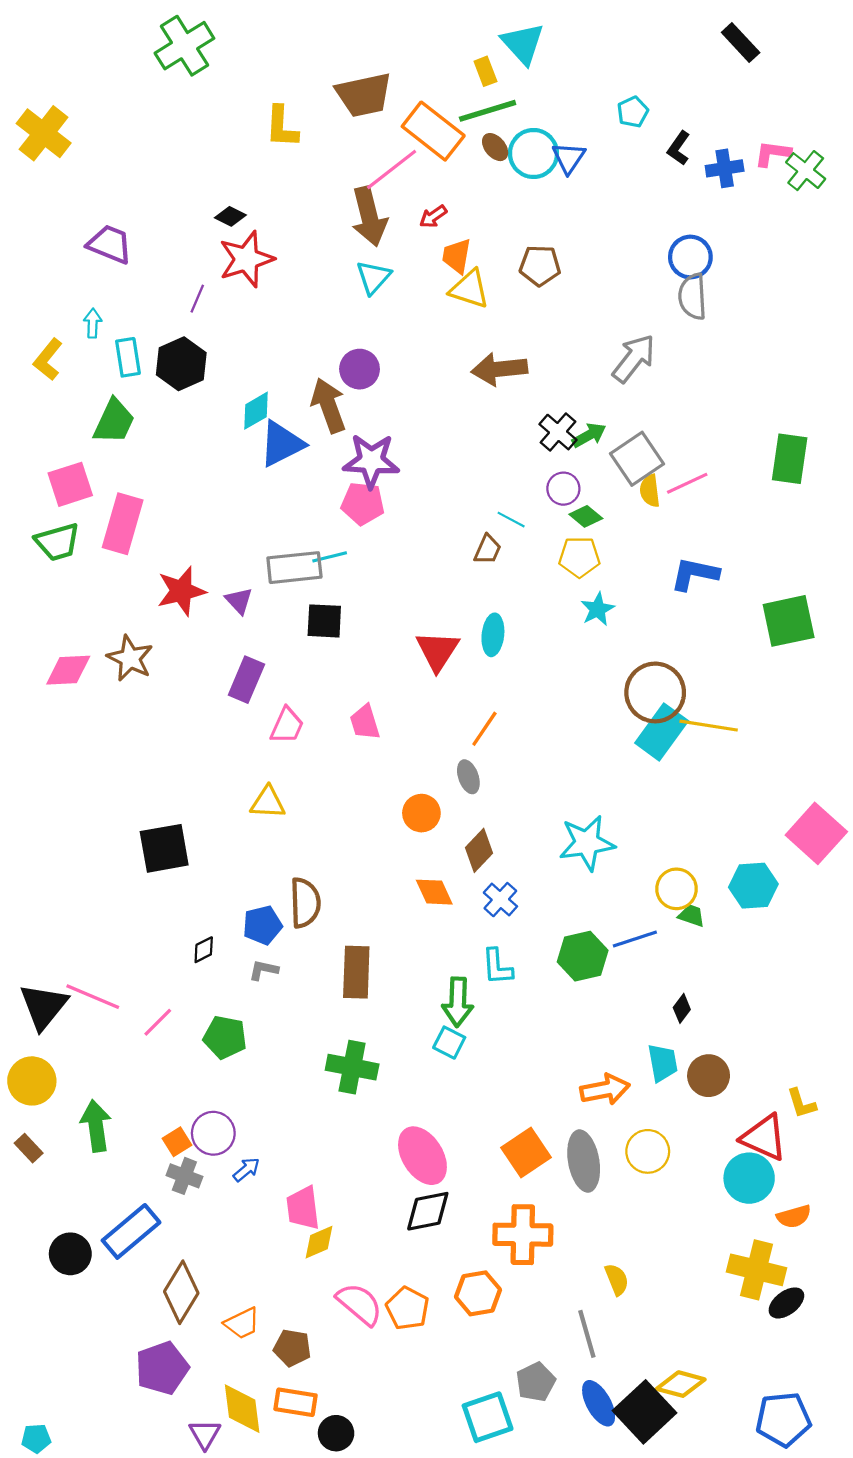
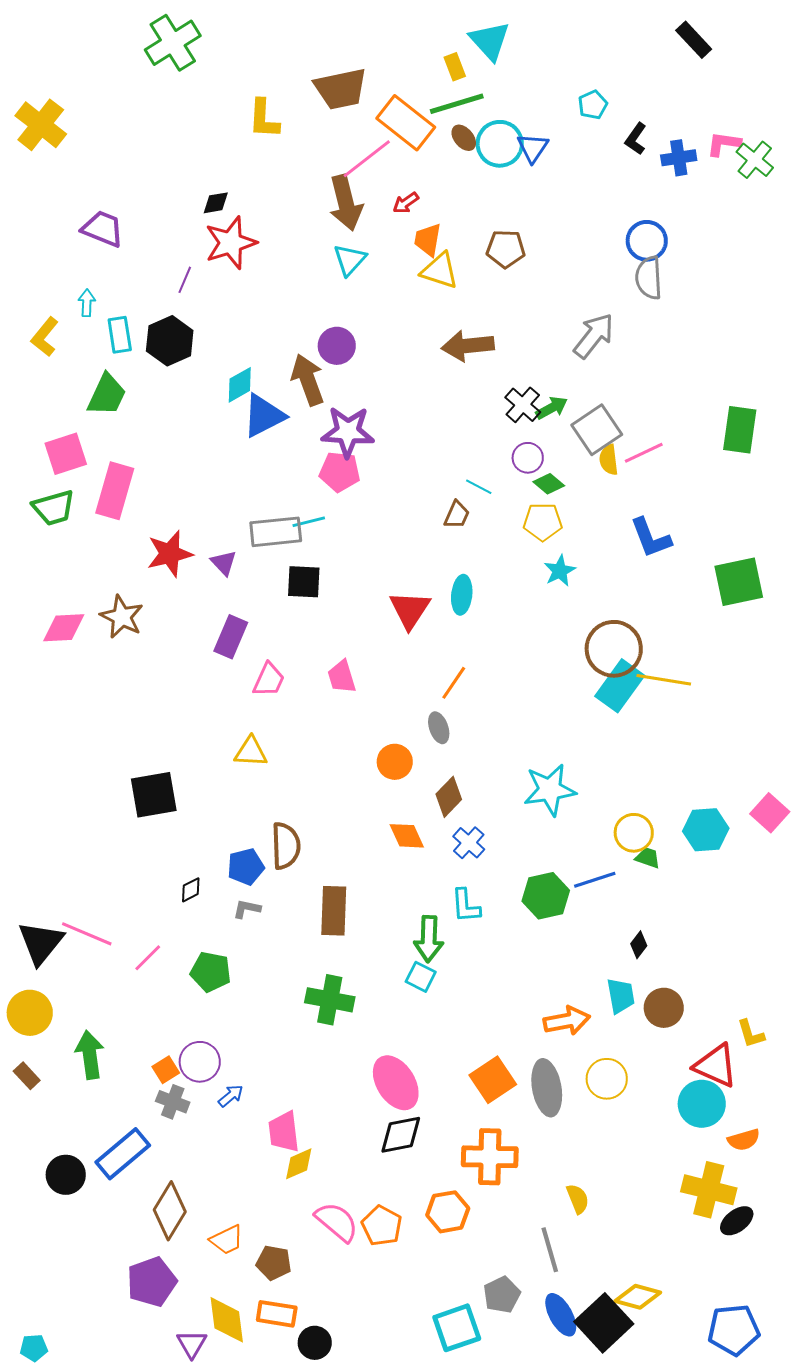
black diamond: (230, 216) -> (216, 203), turned -36
blue L-shape: (695, 574) -> (651, 538), turned -123
pink square: (816, 833) -> (770, 813), moved, size x0.7

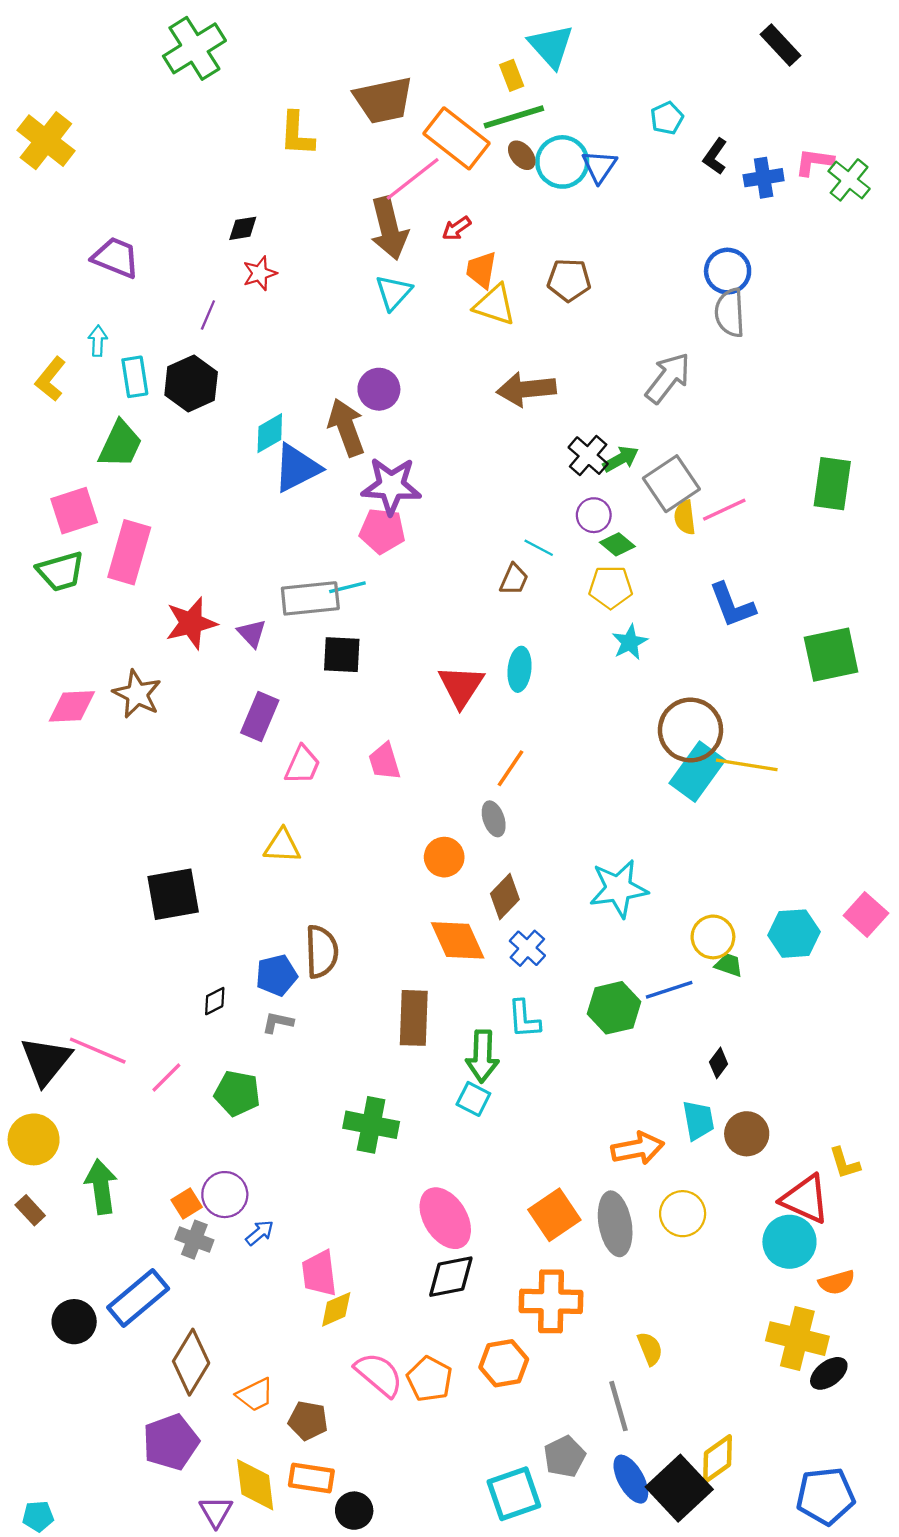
red star: (231, 243) -> (260, 273), size x0.6
orange diamond: (407, 836) -> (458, 940), size x1.4
brown rectangle: (334, 911) -> (414, 1018), moved
yellow diamond: (638, 1297) -> (717, 1459), turned -51

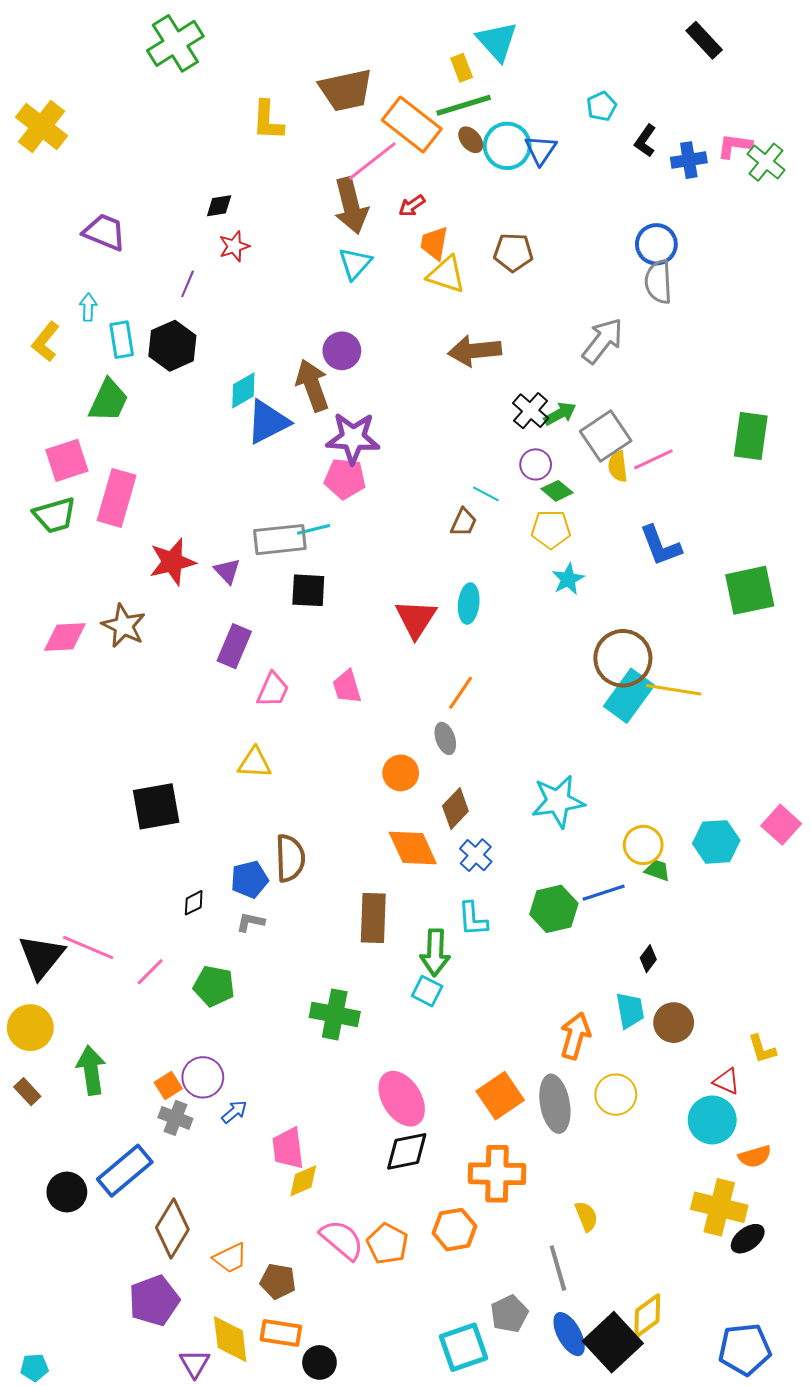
orange arrow: (638, 1148) -> (575, 1036), turned -63
red triangle: (805, 1199) -> (726, 1081), size x0.6

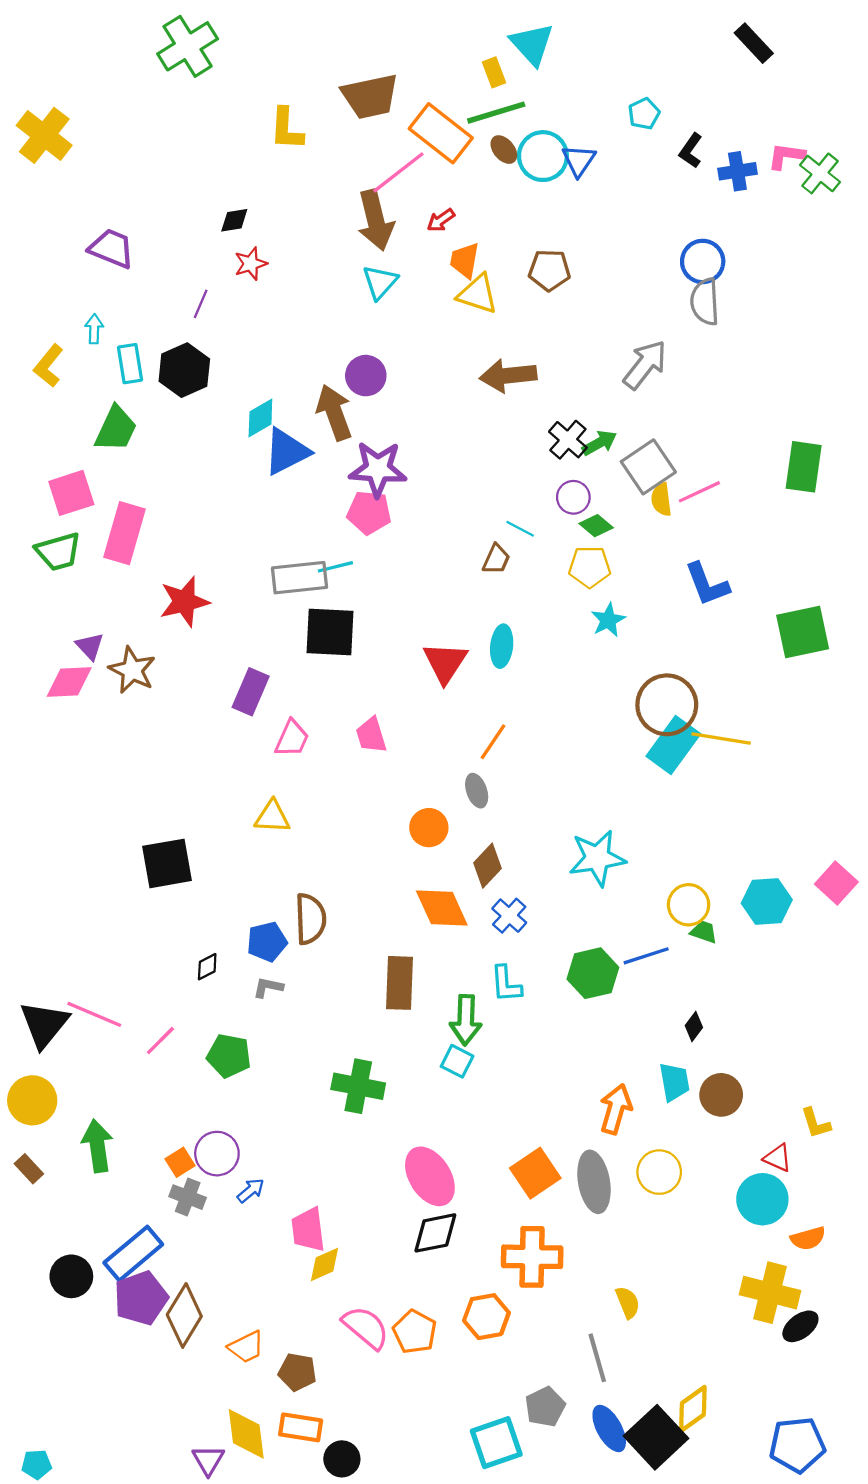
purple triangle: (227, 571) -> (90, 646), moved
black square: (308, 590) -> (330, 632), size x1.4
purple pentagon: (154, 1301) -> (141, 1298), moved

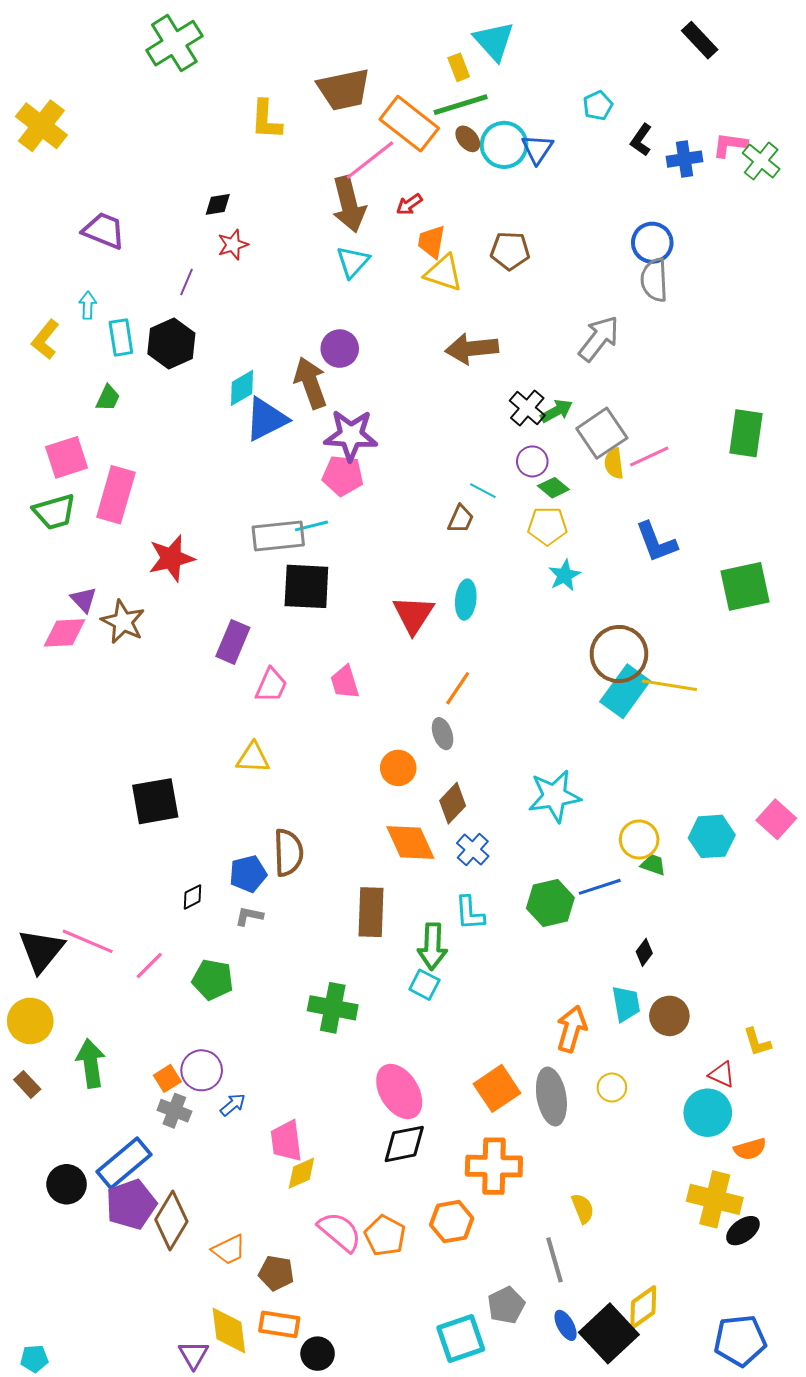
green trapezoid: (116, 429) -> (108, 398), size x0.6
yellow circle: (659, 1172) -> (612, 1087), size x0.7
blue ellipse: (609, 1428) -> (566, 1325), size x0.7

